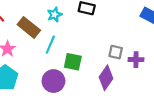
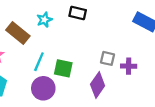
cyan line: (50, 45) -> (39, 62), moved

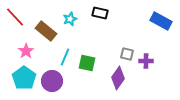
purple circle: (43, 88) -> (52, 81), moved

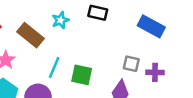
blue rectangle: (161, 21) -> (151, 26), moved

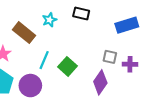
blue rectangle: (151, 26) -> (127, 25), turned -45
green square: (82, 75) -> (67, 66), turned 30

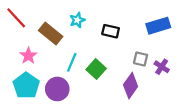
black rectangle: (81, 13) -> (111, 31), moved
purple cross: (130, 64) -> (162, 67), turned 32

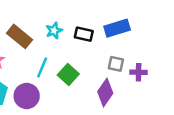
cyan star: (77, 20) -> (54, 31), moved
blue rectangle: (158, 26) -> (117, 28), moved
purple cross: (162, 67) -> (139, 72), turned -32

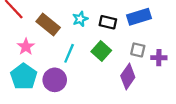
green square: (68, 75) -> (101, 51), moved

